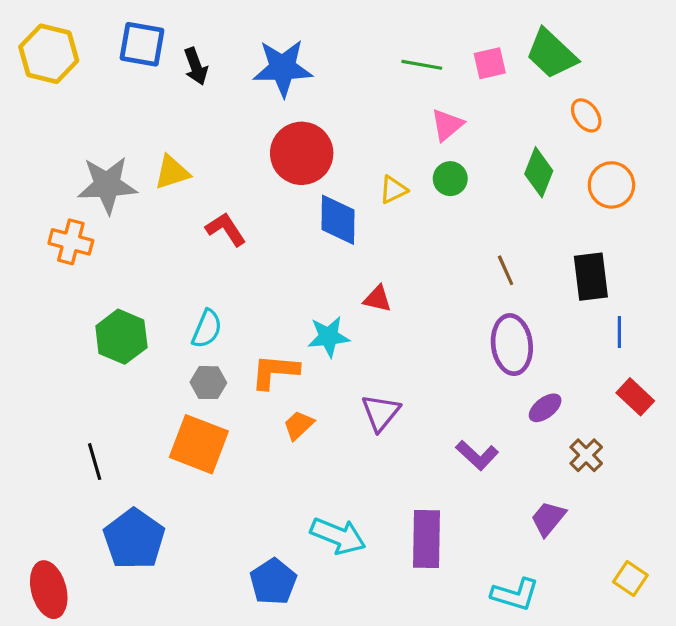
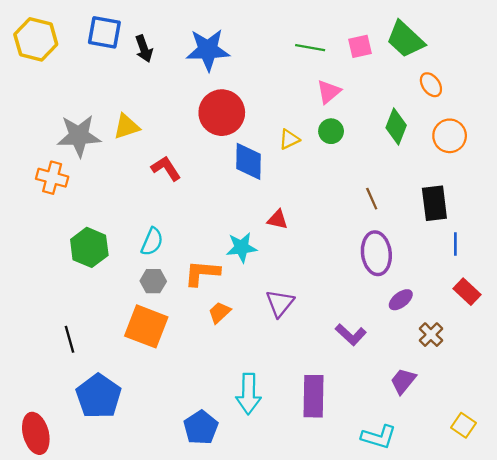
cyan arrow: (338, 536) -> (248, 394), turned 69

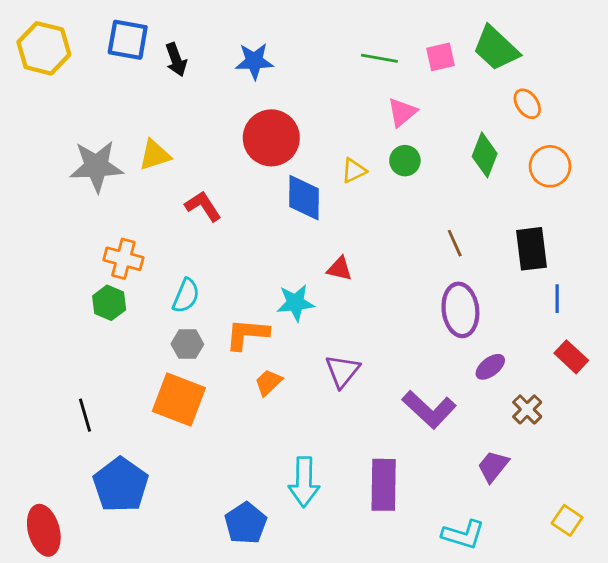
blue star: (208, 50) -> (254, 61), size x0.7
orange cross: (52, 178) -> (123, 259), moved
green hexagon: (89, 247) -> (109, 303), size x0.7
purple L-shape: (351, 335) -> (429, 409), size x1.4

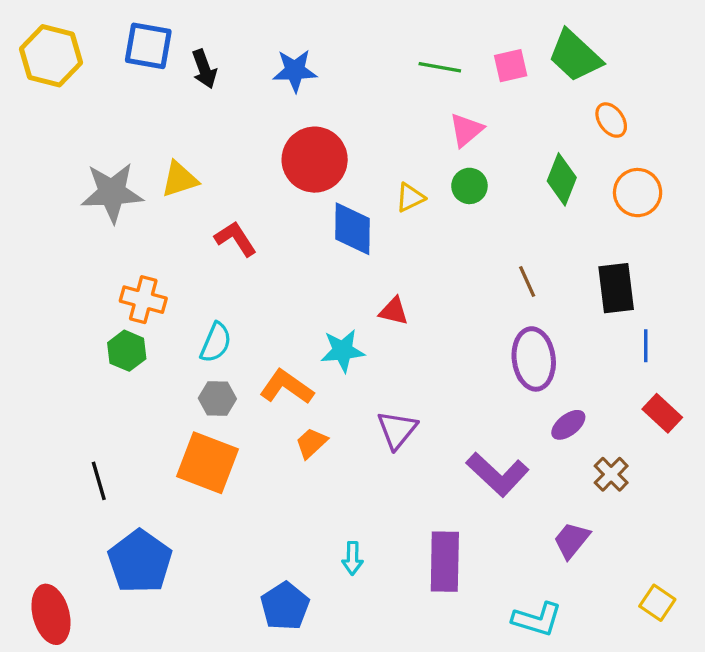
orange L-shape: (247, 334) -> (287, 387), turned 30
cyan arrow: (304, 482) -> (352, 558), size x0.6

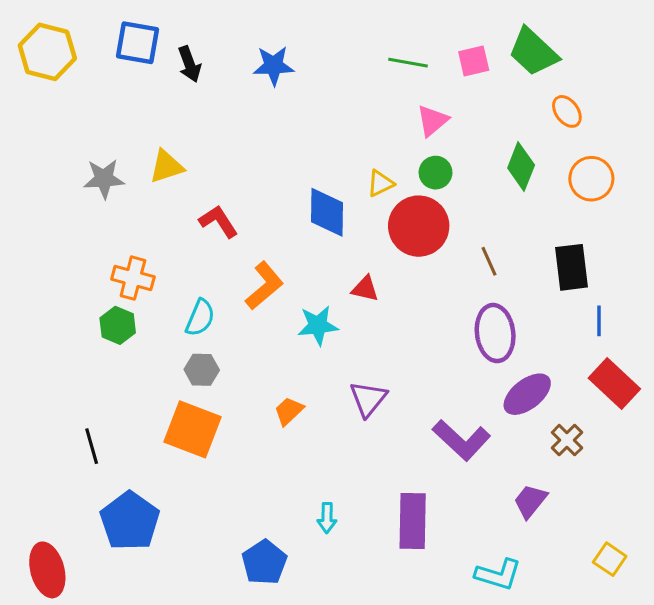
red circle: (315, 160) -> (419, 226), moved
gray star: (112, 193) -> (104, 179), size x0.7
orange L-shape: (287, 387) -> (264, 286), moved, turned 105
red rectangle: (662, 413) -> (614, 383), size x1.4
purple ellipse: (568, 425) -> (527, 394), size x1.5

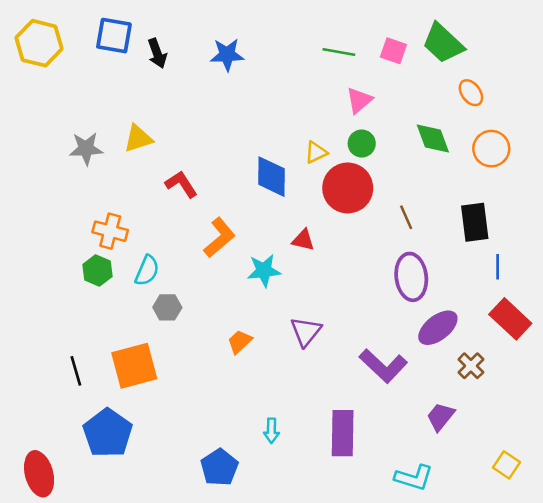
pink square: (474, 61) -> (393, 51), turned 32
green diamond: (521, 166) -> (433, 138), turned -42
cyan semicircle: (200, 318) -> (147, 271), moved
orange square: (193, 429) -> (134, 366), moved, turned -36

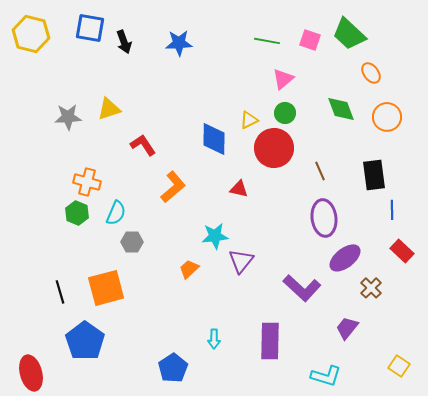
cyan star: (264, 271) -> (215, 236), moved
red rectangle: (510, 319) -> (402, 251), size x0.7

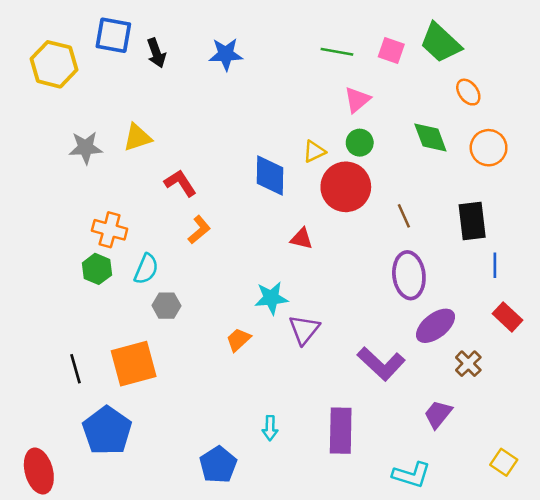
yellow hexagon: (31, 34) -> (54, 64), moved
orange L-shape: (173, 187) -> (199, 230), moved, size x0.7

